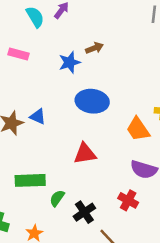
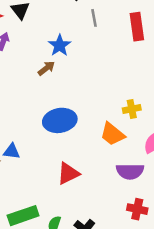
blue star: (70, 62) -> (60, 45), moved
red cross: (128, 200) -> (137, 209), moved

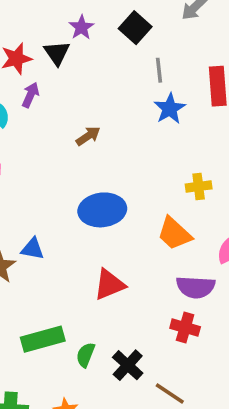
blue star: (60, 45) -> (170, 109), moved
yellow cross: (132, 109) -> (199, 186), moved
red cross: (137, 209) -> (185, 327), moved

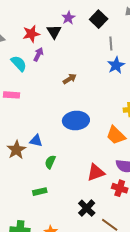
red triangle: (109, 284) -> (96, 172), moved
green rectangle: (43, 339) -> (40, 192), size x0.6
green semicircle: (85, 355) -> (50, 162), moved

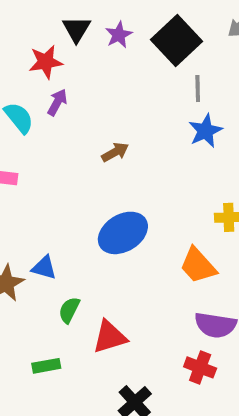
black square: (99, 19) -> (176, 41), size x1.4
black triangle: (54, 32) -> (76, 29), moved
blue ellipse: (76, 120) -> (123, 233), turned -30
red triangle: (96, 172) -> (110, 337), moved

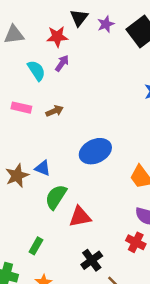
brown arrow: (115, 152) -> (55, 111), moved
green semicircle: (69, 310) -> (56, 197), size x1.5
green rectangle: (46, 366) -> (36, 246), moved, turned -56

